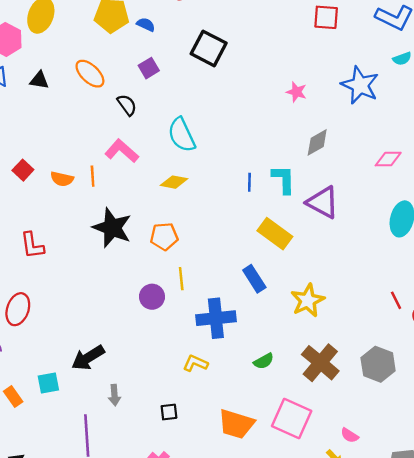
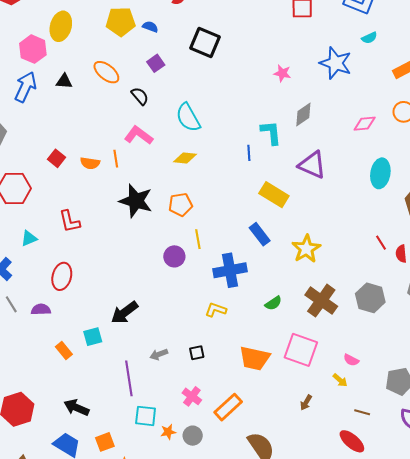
cyan L-shape: (284, 179) -> (271, 133), moved
gray arrow: (114, 395) -> (159, 354), moved, turned 78

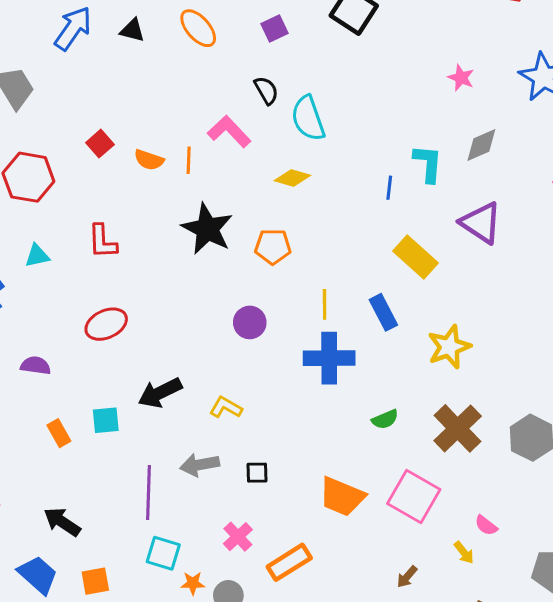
black semicircle: (140, 96) -> (266, 90), moved
yellow line: (198, 239) -> (325, 304), moved
red ellipse: (62, 276) -> (106, 324), moved, turned 40
yellow L-shape: (216, 310) -> (226, 407), moved
gray arrow: (159, 354) -> (200, 465), size x1.4

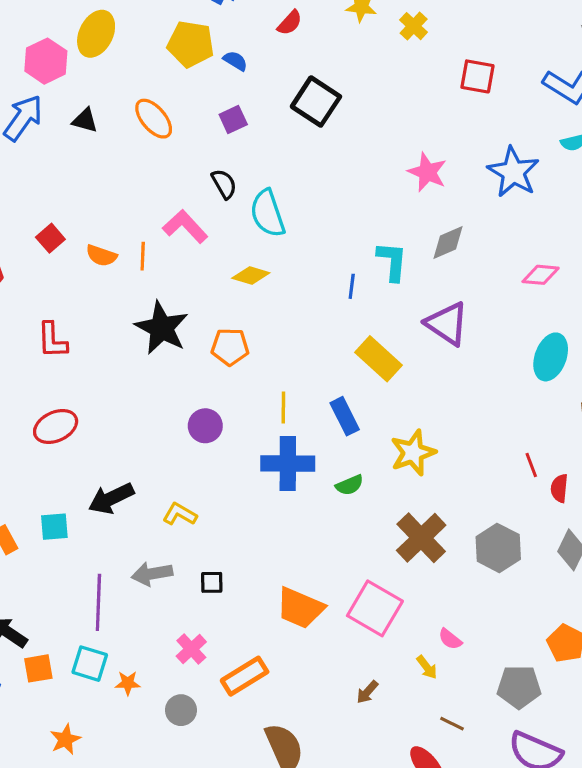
pink star: (461, 78) -> (427, 172), size x1.4
green semicircle: (385, 419) -> (350, 485), moved
cyan square: (163, 553) -> (90, 664), moved
orange square: (95, 581) -> (38, 668), moved
orange star: (193, 583) -> (128, 683), moved

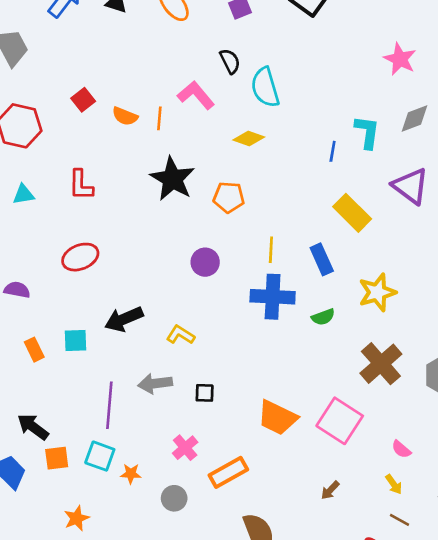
yellow arrow: (427, 667) -> (394, 484), moved

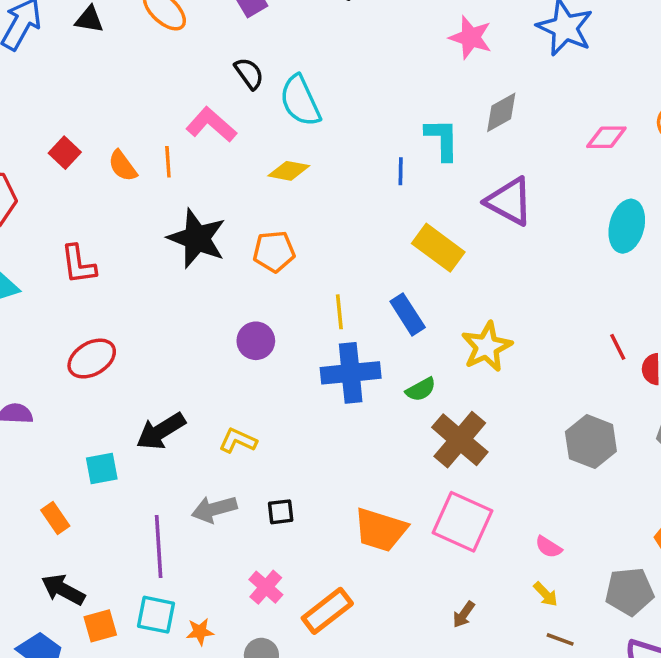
orange semicircle: (125, 116) -> (123, 166), turned 40
orange rectangle: (34, 350) -> (55, 518), moved
brown cross: (381, 364) -> (460, 440), moved

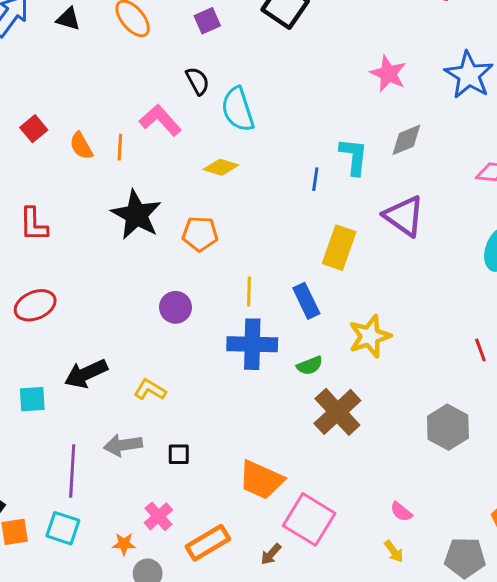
yellow rectangle: (438, 248) -> (339, 248), turned 66
pink square: (463, 522) -> (309, 519), moved
brown arrow: (464, 614) -> (271, 554), moved
orange star: (200, 632) -> (124, 544), moved

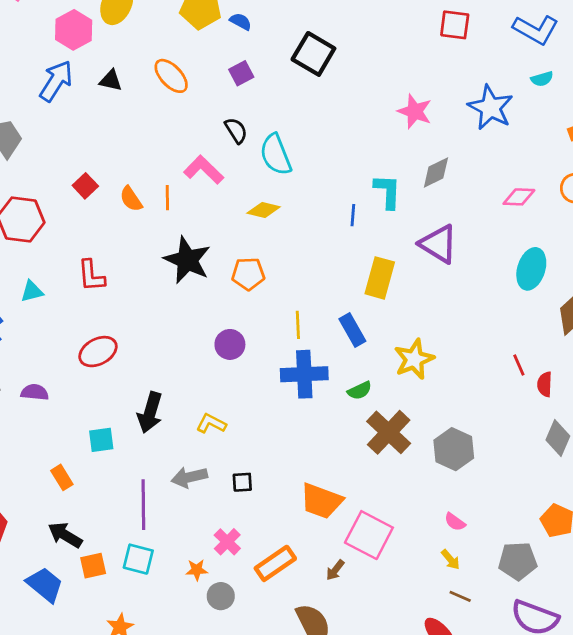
black arrow: (86, 374) -> (150, 413), turned -45
gray hexagon: (448, 427) -> (454, 449), moved

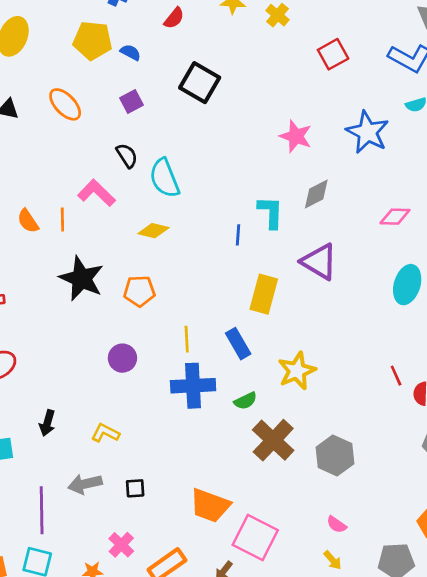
red square: (455, 25) -> (333, 54), turned -36
black arrow: (150, 413) -> (47, 423), size x0.7

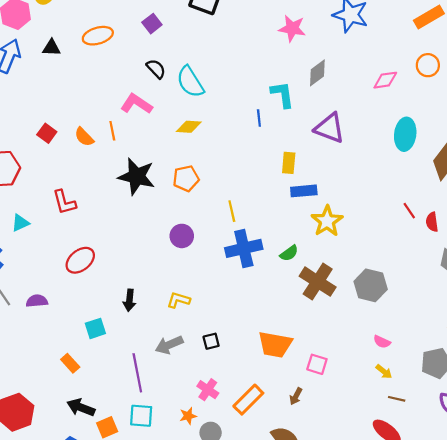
orange ellipse: (65, 104) -> (98, 36), turned -52
yellow rectangle: (264, 294) -> (289, 163), size x0.7
blue rectangle: (238, 344) -> (304, 191), moved, turned -55
pink square: (255, 538) -> (317, 364), size x0.6

